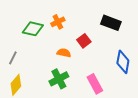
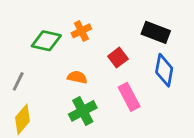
orange semicircle: (64, 53) -> (77, 77), moved
blue diamond: (123, 62) -> (164, 70), moved
pink rectangle: (95, 84) -> (129, 97), moved

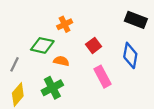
black rectangle: (156, 32) -> (136, 20), moved
green diamond: (46, 41) -> (42, 45), moved
green cross: (83, 111) -> (52, 88), moved

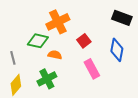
orange cross: (65, 24) -> (58, 22), size x1.6
gray line: (14, 64) -> (13, 58), turned -40

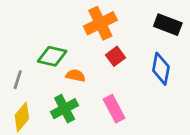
orange cross: (58, 22) -> (100, 23), moved
gray line: (13, 58) -> (18, 80), turned 32
pink rectangle: (92, 69) -> (114, 109), moved

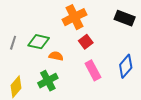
blue diamond: (161, 69) -> (126, 66), moved, turned 30
gray line: (18, 80) -> (13, 43), moved
pink rectangle: (114, 109) -> (93, 70), moved

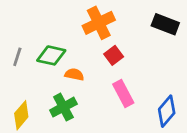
blue diamond: (126, 66) -> (167, 111), moved

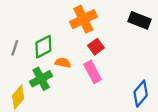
green diamond: (51, 55) -> (43, 47), turned -40
pink rectangle: (123, 93) -> (93, 72), moved
green cross: (63, 107) -> (41, 79), moved

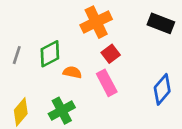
green cross: (41, 79) -> (62, 111), moved
blue diamond: (141, 94) -> (162, 89), moved

